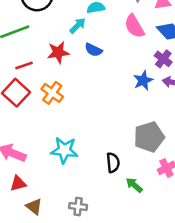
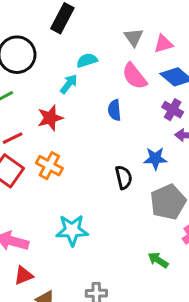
blue semicircle: (93, 50) -> (114, 110), moved, turned 66
blue star: (143, 80) -> (155, 159), moved, turned 30
black semicircle: (113, 163) -> (124, 177), moved

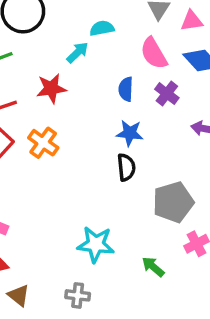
purple cross: (173, 110) -> (167, 94), moved
blue star: (155, 159) -> (130, 133), moved
cyan star: (72, 230) -> (96, 244), moved

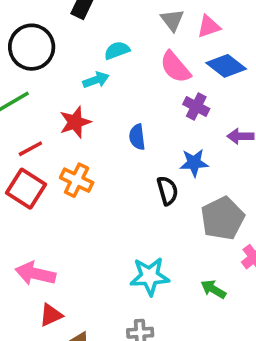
cyan arrow: (78, 52) -> (96, 80), turned 35
blue semicircle: (126, 89) -> (137, 137), moved
blue star: (130, 133) -> (194, 163), moved

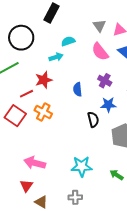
purple cross: (196, 107) -> (105, 81), moved
red line: (30, 149) -> (27, 94), moved
pink arrow: (35, 274) -> (35, 163), moved
red triangle: (51, 315) -> (26, 186), turned -32

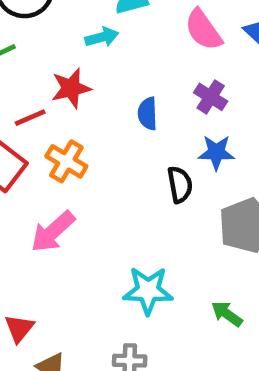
pink arrow: (35, 163) -> (53, 232), moved, turned -60

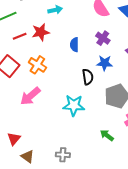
red line: (30, 118) -> (20, 36), moved
cyan star: (148, 291) -> (74, 105), moved

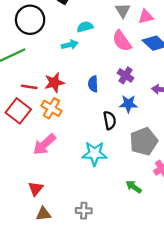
red star: (41, 32) -> (54, 83), moved
red line: (20, 36) -> (29, 87), moved, turned 32
red triangle: (14, 139) -> (36, 189), moved
brown triangle: (28, 157) -> (43, 214), turned -40

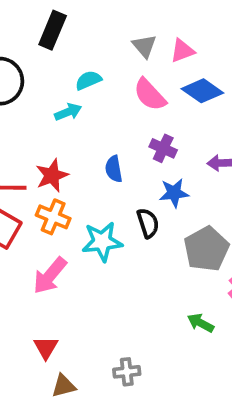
cyan star: (95, 154) -> (102, 242), moved

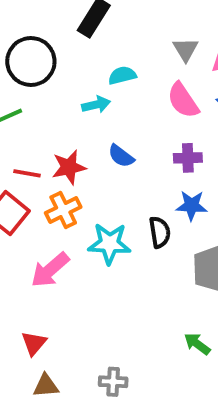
purple cross: (163, 148) -> (188, 158), turned -36
blue semicircle: (114, 169) -> (121, 156), moved, turned -52
orange cross: (53, 217) -> (63, 210), turned 32

